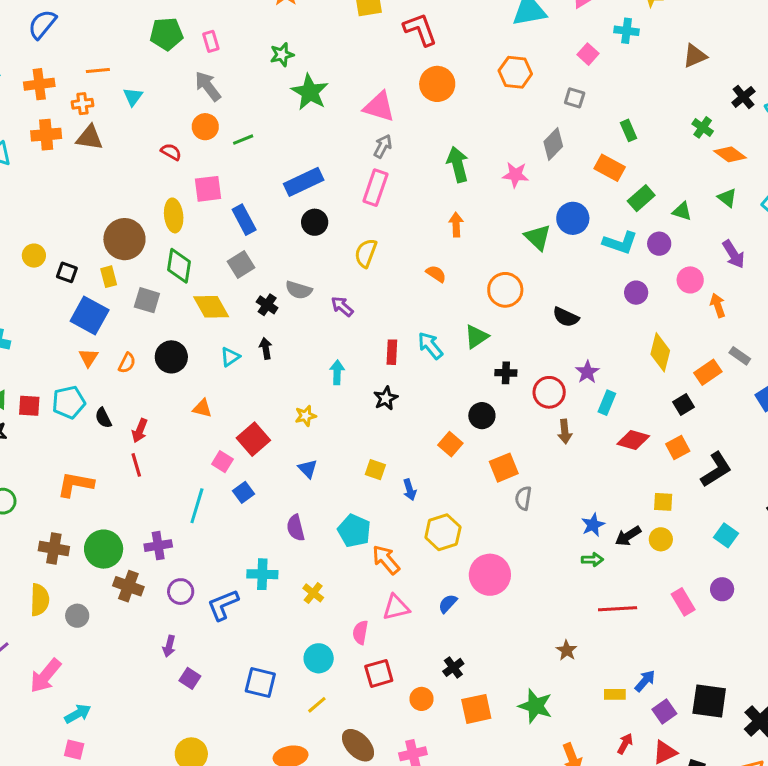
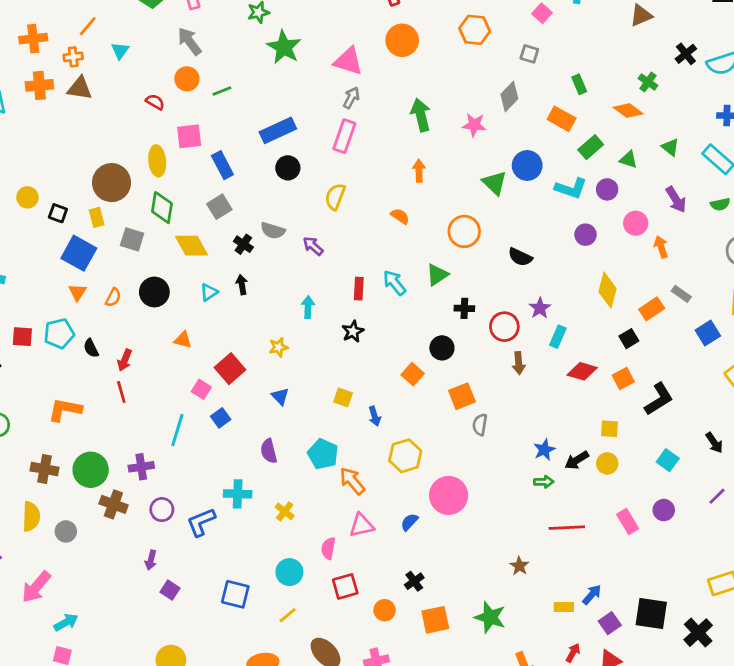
orange line: (98, 71) -> (88, 26), turned -45
orange diamond: (730, 154) -> (628, 111), moved

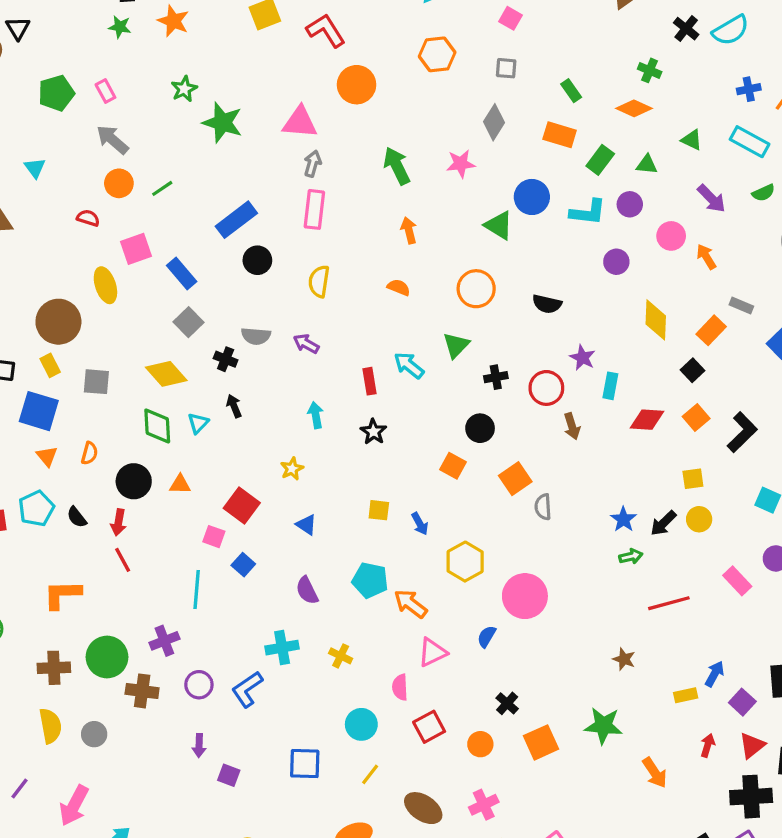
green diamond: (162, 208) -> (157, 426), moved
black circle: (154, 292) -> (134, 481), moved

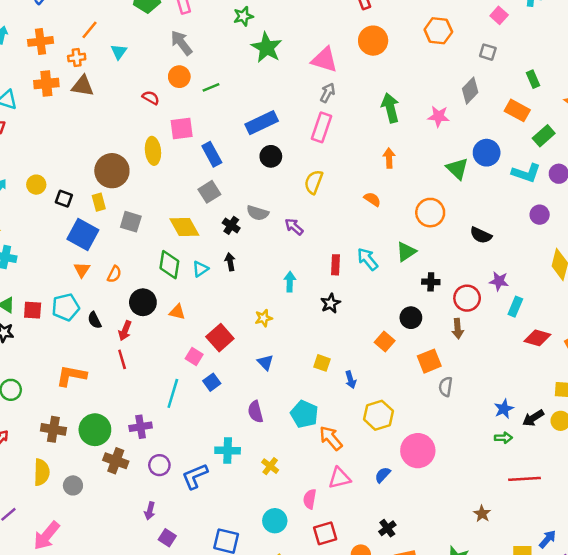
purple star: (583, 358) -> (499, 281), turned -30
brown arrow: (572, 426) -> (458, 329), moved

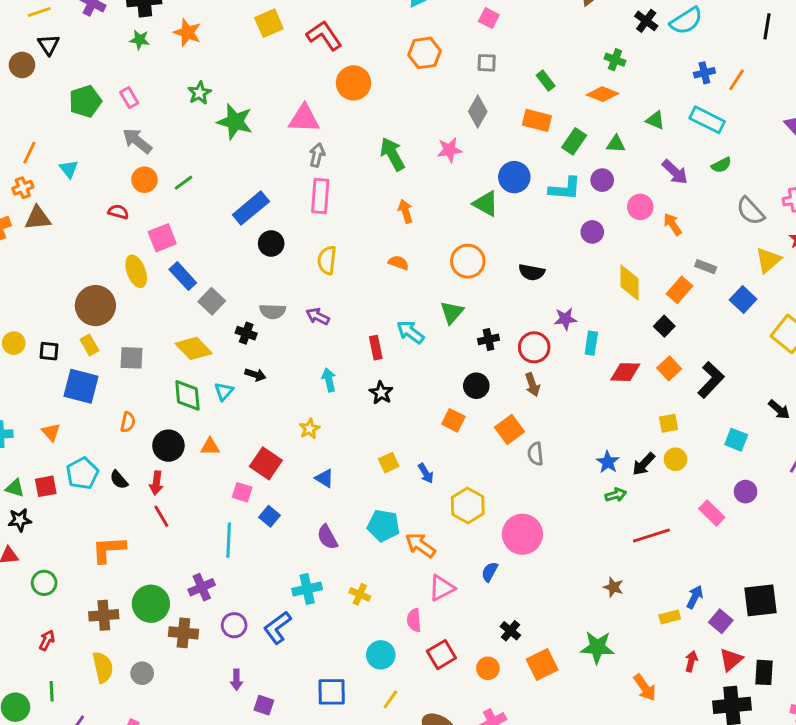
blue rectangle: (212, 154) -> (183, 276), moved
black arrow: (230, 262) -> (255, 375), turned 132
orange triangle: (82, 270) -> (51, 432), moved
yellow square: (322, 363) -> (389, 463), turned -30

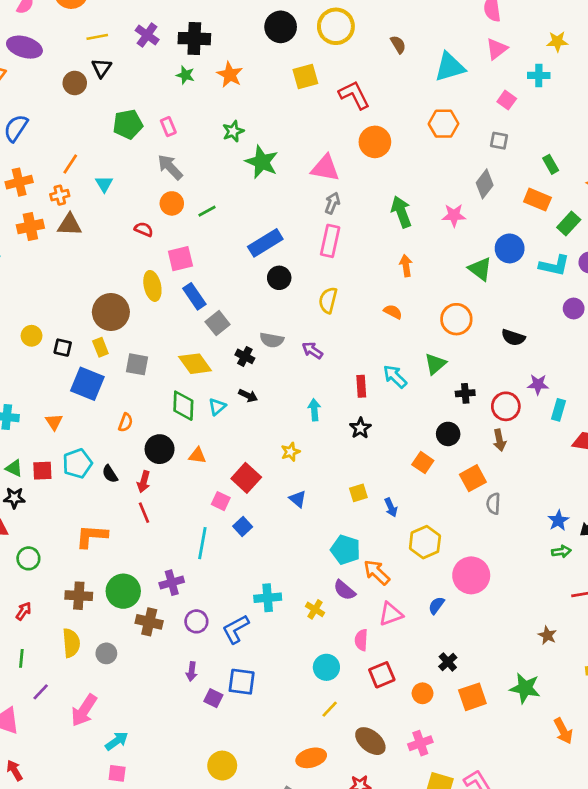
purple semicircle: (327, 537) -> (345, 590), moved, turned -30
blue square: (332, 692) -> (242, 682), moved

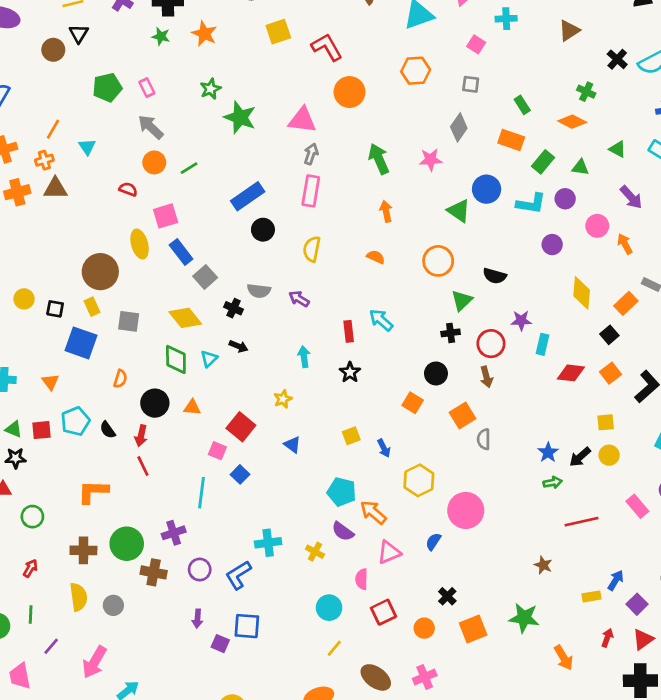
green triangle: (435, 364) -> (462, 300), moved

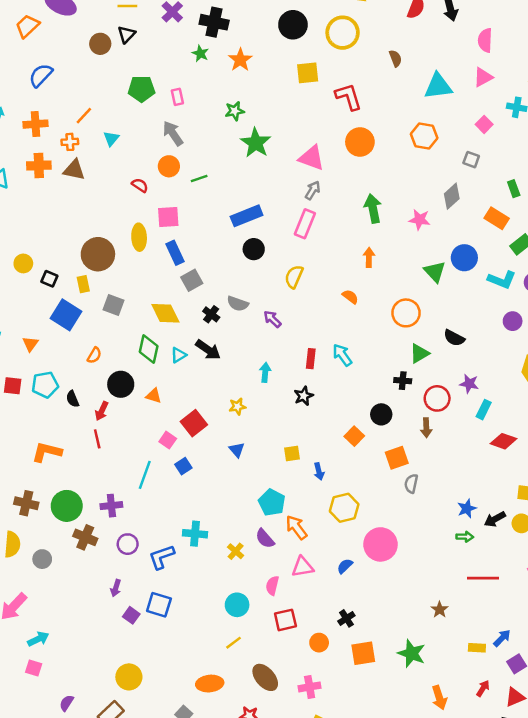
black arrow: (239, 346) -> (208, 350), size x1.5

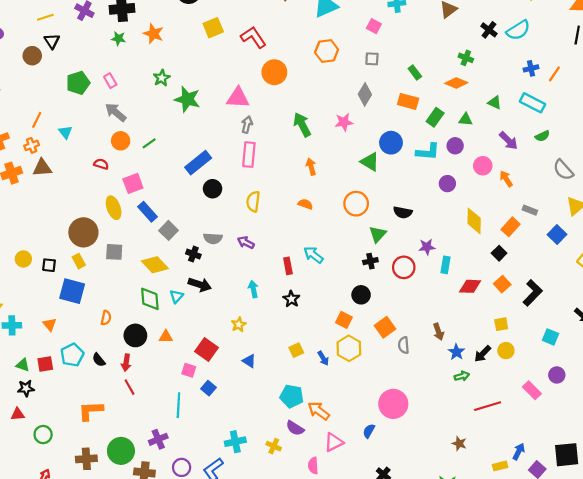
gray square: (113, 305) -> (114, 252), moved
brown arrow: (426, 428) -> (438, 332), moved
yellow hexagon: (344, 508) -> (349, 348), moved

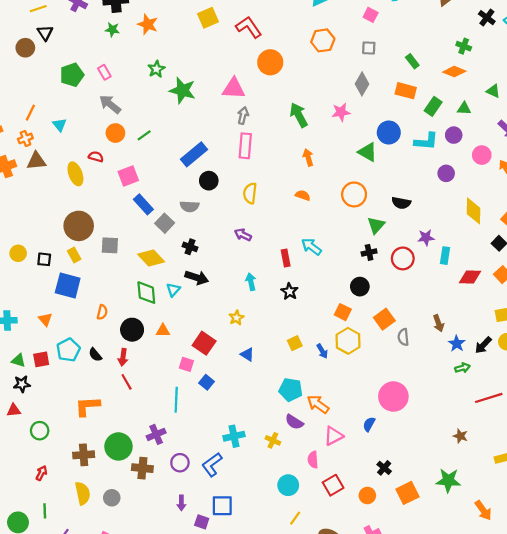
yellow ellipse: (114, 208) -> (75, 174), moved
gray semicircle: (213, 238) -> (190, 206), moved

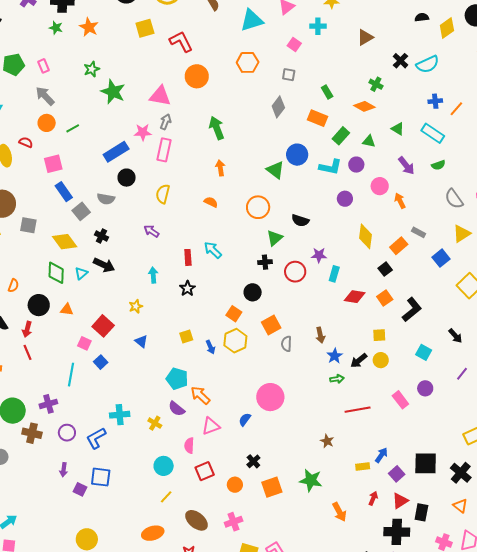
pink star: (341, 112) -> (143, 132), moved

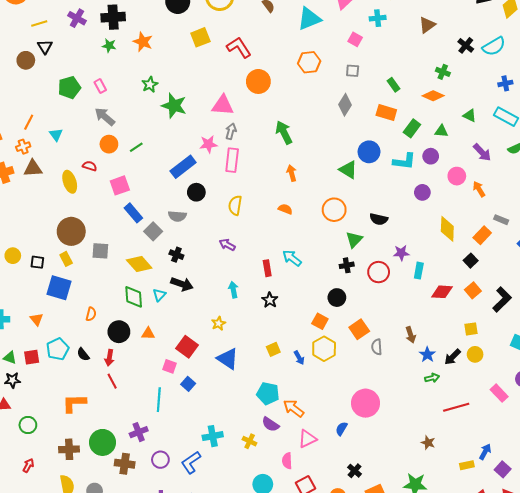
blue triangle: (141, 341) -> (228, 359), size x1.6

